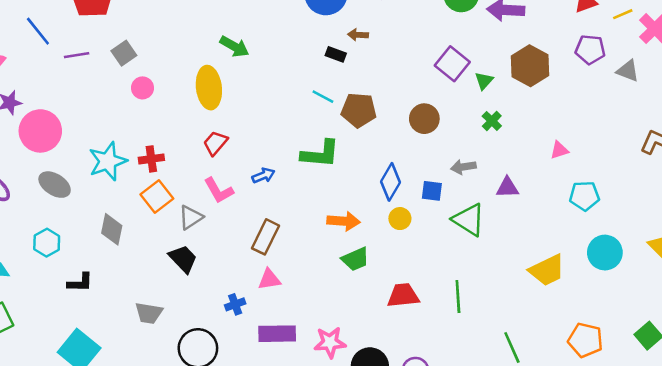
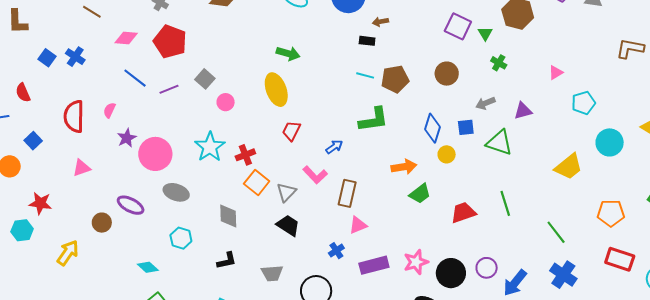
cyan star: (108, 161) -> (210, 147), moved
pink L-shape: (219, 191) -> (315, 175), moved
black L-shape: (80, 283) -> (227, 261), moved

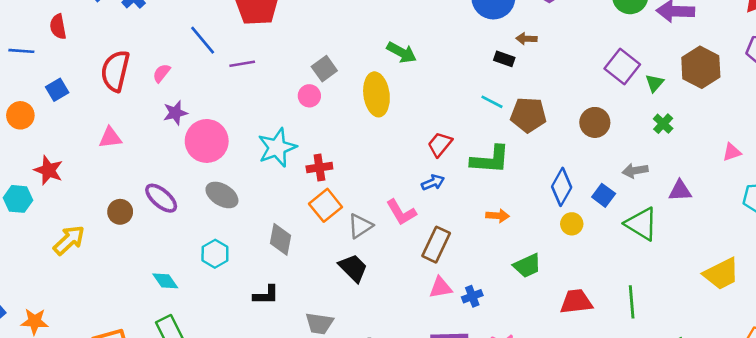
gray square: (205, 79) -> (324, 69), moved
blue square: (466, 127) -> (604, 195), turned 30
red trapezoid: (291, 131) -> (440, 144), moved
orange arrow: (404, 167) -> (498, 216), moved, size x0.7
blue cross: (336, 251) -> (472, 296), moved

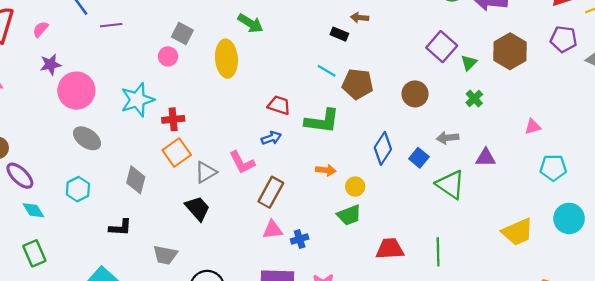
gray square: (324, 69) -> (182, 33), turned -30
red trapezoid: (440, 144) -> (279, 105), turned 65
purple ellipse: (161, 198) -> (20, 176), moved
yellow circle: (572, 224) -> (355, 187), moved

